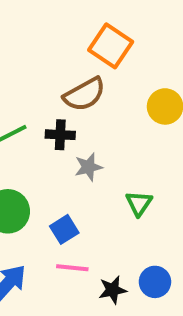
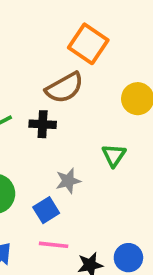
gray star: (88, 167) -> (68, 181), moved
green triangle: (139, 203) -> (114, 155), moved

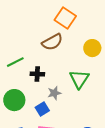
black cross: (43, 124) -> (37, 74), moved
green triangle: (114, 155) -> (79, 79), size x1.5

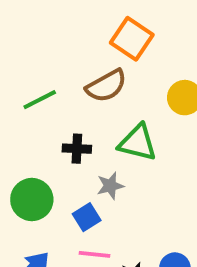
green line: (15, 62) -> (40, 100), moved
green triangle: (79, 79) -> (138, 143), moved, turned -50

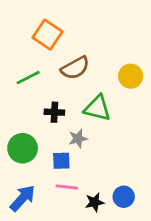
orange square: (132, 39) -> (47, 35), moved
blue square: (87, 217) -> (61, 161), turned 30

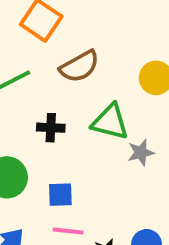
gray star: (78, 139) -> (141, 153), moved

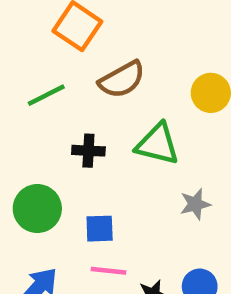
gray star: (141, 153) -> (195, 204), moved

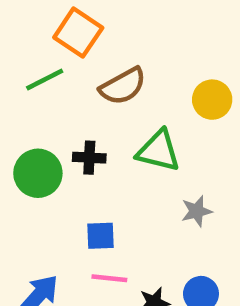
green line: (46, 95) -> (45, 79), moved
green circle: (37, 209) -> (38, 173), moved

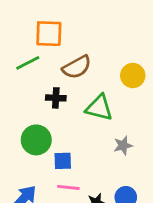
orange square: (78, 33) -> (49, 34), turned -32
black cross: (89, 158) -> (56, 98), moved
green circle: (38, 173) -> (36, 140), moved

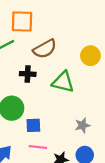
gray star: (123, 145) -> (82, 125), moved

